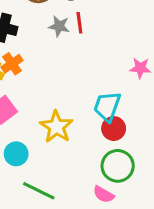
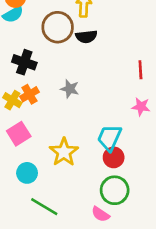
red line: (79, 23) -> (140, 70), moved
gray star: (59, 26) -> (70, 89), moved

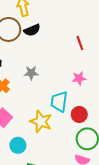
pink star: (141, 107) -> (79, 78), moved
cyan trapezoid: (109, 138) -> (59, 102), moved

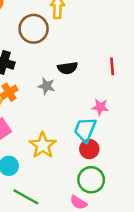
black semicircle: (32, 30) -> (67, 68), moved
cyan trapezoid: (59, 102) -> (85, 130), moved

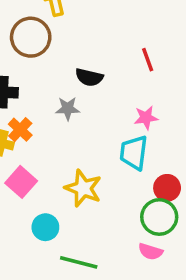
black semicircle: (67, 68) -> (89, 77), turned 36
red circle: (89, 149) -> (167, 188), moved

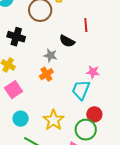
red line: (148, 60) -> (86, 25), moved
orange cross: (20, 130) -> (46, 74), moved
yellow star: (83, 188) -> (54, 120), moved

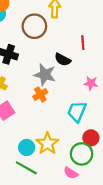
gray star: (50, 55) -> (45, 75), size x1.5
pink star: (93, 72) -> (91, 83), moved
cyan circle: (21, 119) -> (27, 147), moved

